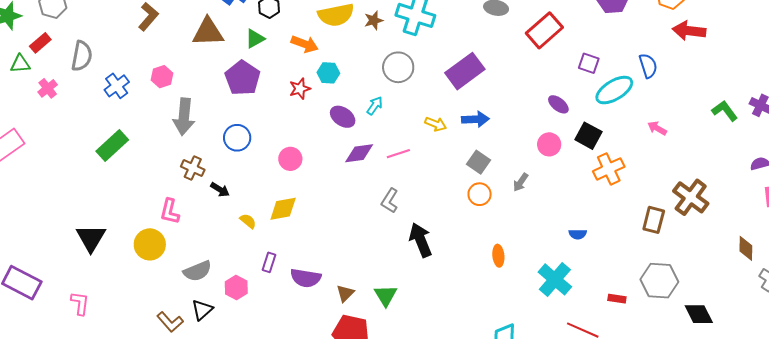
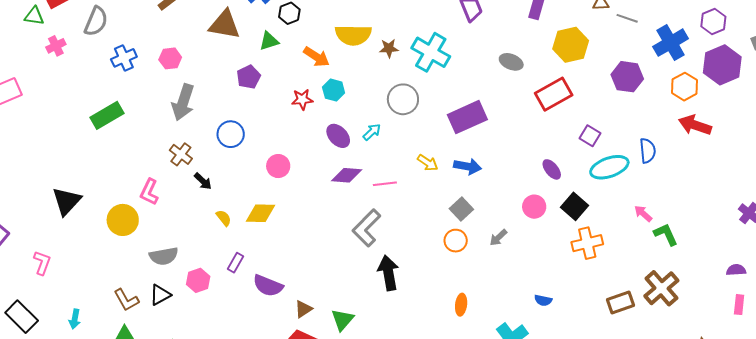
purple pentagon: (243, 78) -> (249, 77), size x0.7
green L-shape: (725, 111) -> (666, 234), moved
gray L-shape: (390, 201) -> (366, 228), size x1.5
brown rectangle: (654, 220) -> (620, 302), turned 44

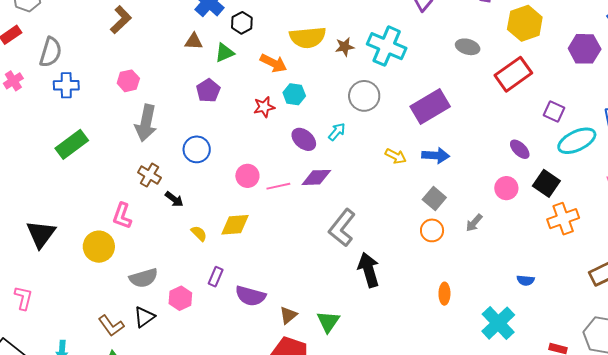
brown triangle: (225, 25) -> (194, 41), moved, size x0.6
blue cross: (124, 58) -> (66, 85), moved, turned 30
pink line: (385, 184) -> (278, 186), moved

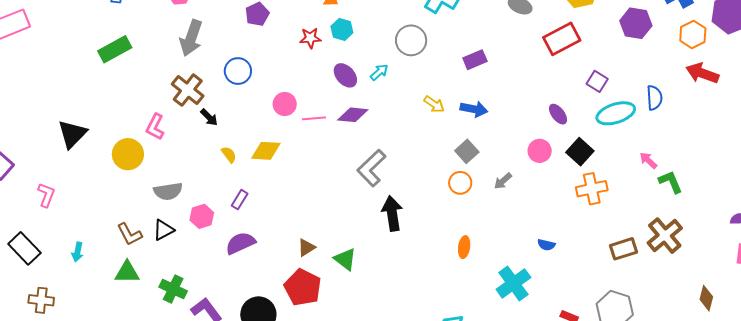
purple rectangle: (430, 106) -> (475, 60), size x0.6
brown cross: (149, 175) -> (188, 90), size x1.4
purple semicircle: (250, 296) -> (240, 243), moved, turned 132
green triangle: (328, 322) -> (345, 259), turned -35

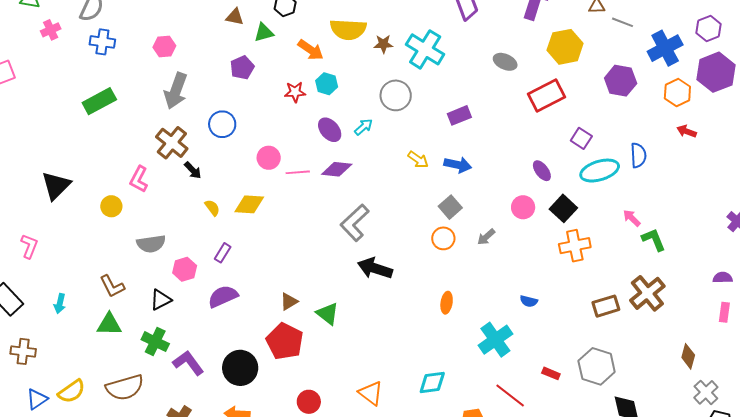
red arrow: (702, 73) -> (687, 131), size x0.6
yellow circle: (128, 154) -> (111, 206), size x0.7
black arrow: (392, 213) -> (375, 268), turned -64
black triangle: (163, 230) -> (161, 300), moved

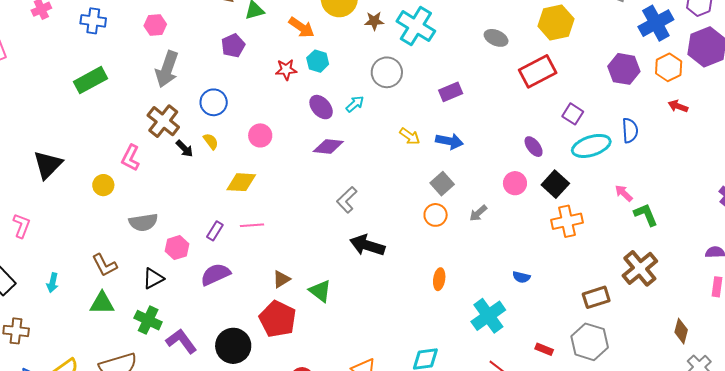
purple hexagon: (621, 81) -> (624, 69), moved
pink line: (298, 172) -> (252, 225), moved
yellow semicircle: (212, 208) -> (211, 141), moved
gray L-shape: (355, 223) -> (347, 200), size x0.7
brown rectangle: (606, 306) -> (596, 297), moved

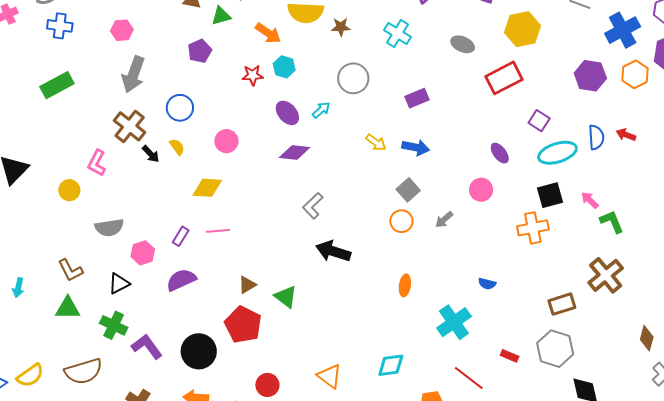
cyan cross: (416, 26) -> (397, 33), moved, size x0.7
red arrow: (678, 106) -> (626, 135), moved
black square: (555, 184) -> (550, 195), moved, turned 32

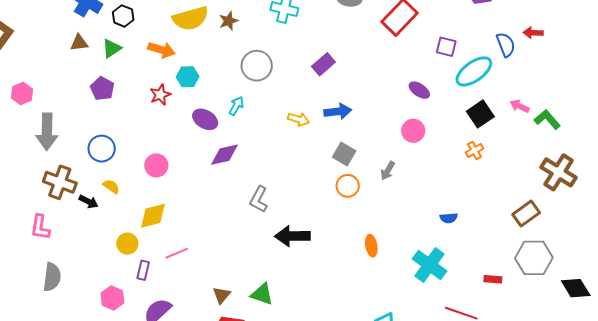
yellow circle: (69, 190) -> (127, 244), moved
gray semicircle: (109, 228) -> (52, 277), moved, turned -56
orange cross: (533, 228) -> (474, 150), size x0.6

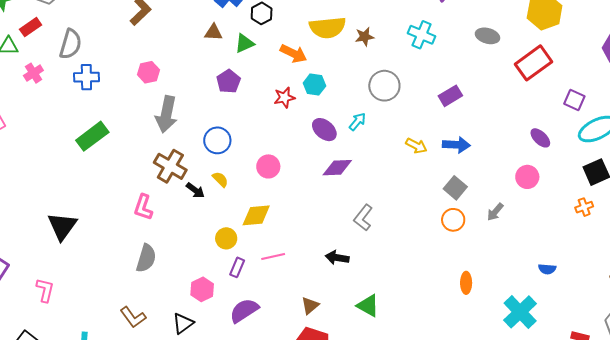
black arrow: (292, 236) -> (337, 258), moved, size x0.7
green triangle: (262, 294) -> (368, 306), moved

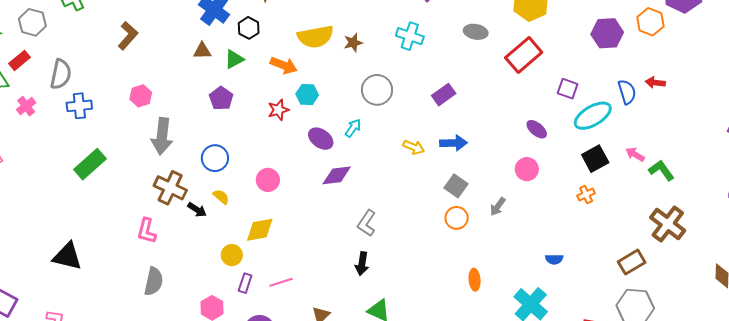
black triangle: (62, 226) -> (67, 256), turned -48
pink line: (273, 256) -> (281, 282), moved
black arrow: (337, 258) -> (362, 264), moved, turned -85

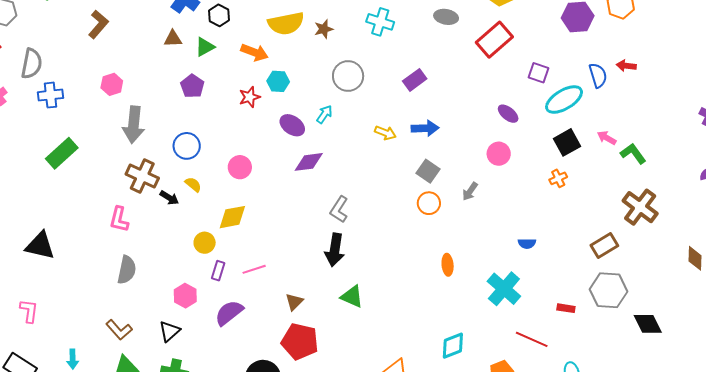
black arrow: (362, 264) -> (335, 250), size x1.4

